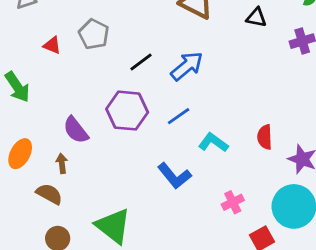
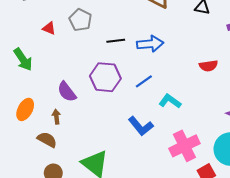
black line: (141, 62) -> (116, 41), turned 30
blue arrow: (187, 66) -> (150, 44), turned 35
red semicircle: (265, 137) -> (208, 66), moved, turned -96
pink cross: (233, 202) -> (184, 146), size x1.8

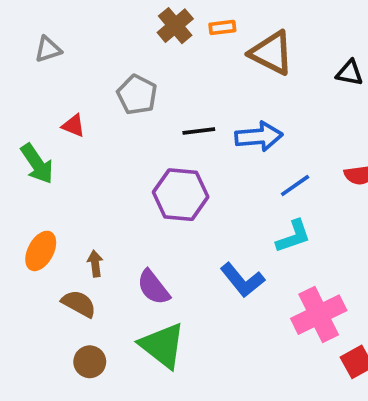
red triangle: (49, 28) -> (73, 126), moved
blue line: (144, 81) -> (295, 186), moved
purple semicircle: (67, 92) -> (153, 287), moved
cyan L-shape: (170, 101) -> (293, 236), turned 125

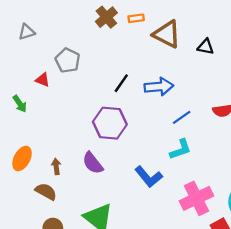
black triangle: (350, 73) -> (206, 47), moved
gray pentagon: (137, 95) -> (68, 60), moved
black line: (199, 131) -> (121, 83), turned -48
green arrow: (37, 164) -> (20, 104), size x0.7
purple semicircle: (153, 287) -> (93, 163), moved

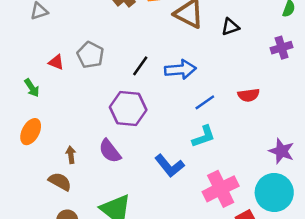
black triangle: (206, 47) -> (230, 27), turned -30
gray pentagon: (68, 60) -> (90, 55), moved
orange ellipse: (22, 158) -> (31, 132), moved

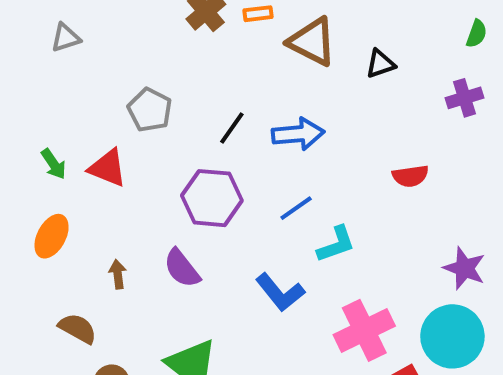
red triangle: (56, 62) -> (108, 168), moved, size x1.5
blue line: (205, 102) -> (296, 208), moved
brown semicircle: (60, 182) -> (78, 328), moved

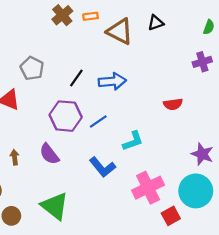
black triangle: (380, 64) -> (156, 23), moved
blue line: (296, 208) -> (98, 121), moved

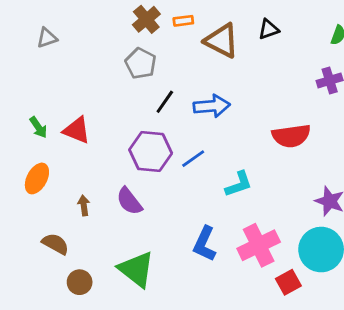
gray pentagon: (32, 68) -> (141, 63), moved
red semicircle: (173, 104) -> (291, 136), size x1.5
blue L-shape: (102, 167) -> (205, 244), moved, turned 64

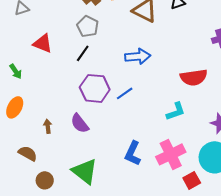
black line: (165, 102) -> (83, 53), moved
red triangle: (77, 130) -> (43, 43), moved
cyan L-shape: (239, 184) -> (176, 111), moved

